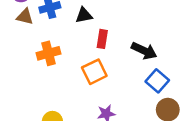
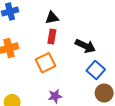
black triangle: (84, 15) -> (52, 18), moved

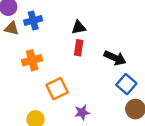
orange square: (46, 63) -> (57, 89), moved

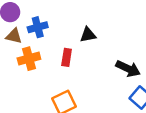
red rectangle: (79, 48) -> (67, 57), moved
orange cross: (32, 60) -> (29, 59), moved

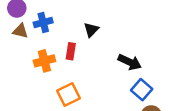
black triangle: (88, 35) -> (91, 30), turned -35
orange cross: (29, 59) -> (44, 61), moved

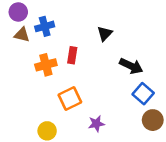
black triangle: (91, 30) -> (105, 34), moved

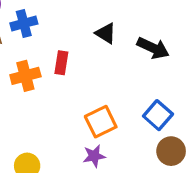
black triangle: (105, 34) -> (106, 33), turned -42
black arrow: (131, 66) -> (153, 48), moved
orange square: (70, 98) -> (101, 122), moved

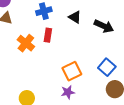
blue cross: (24, 23) -> (44, 11), moved
orange cross: (25, 76) -> (26, 43), turned -36

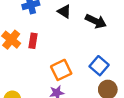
red rectangle: (48, 35) -> (33, 41), moved

